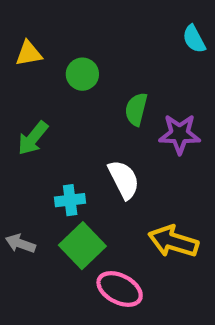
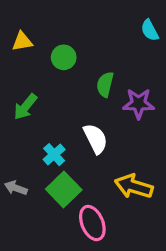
cyan cross: (70, 200) -> (54, 155), turned -35
pink ellipse: (120, 289) -> (92, 223), turned 40

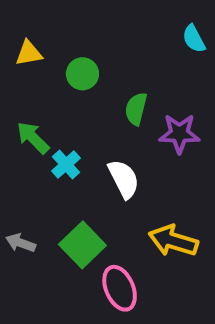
green arrow: (25, 107) -> (33, 138), turned 96
cyan cross: (54, 155) -> (66, 165), moved

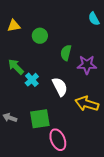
yellow arrow: (173, 241) -> (87, 104), moved
green square: (82, 245) -> (40, 119), turned 35

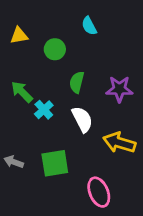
cyan semicircle: (94, 19) -> (89, 26), moved
green semicircle: (66, 53) -> (77, 82), moved
pink ellipse: (58, 140) -> (99, 192), moved

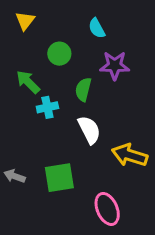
yellow triangle: (19, 36) -> (25, 21), moved, turned -42
purple star: (119, 89) -> (115, 66), moved
green arrow: (22, 92) -> (28, 82), moved
cyan cross: (44, 110) -> (47, 107), moved, turned 30

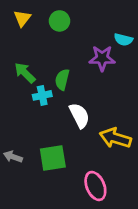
cyan semicircle: (97, 28) -> (123, 40), moved, turned -48
green circle: (59, 54) -> (59, 21), moved
green semicircle: (83, 89) -> (62, 80), moved

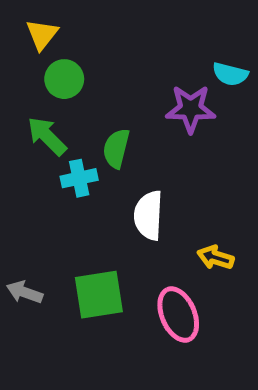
green circle: (59, 21) -> (64, 79), moved
white semicircle: (79, 115) -> (148, 215), turned -150
yellow arrow: (115, 138) -> (215, 258), size x0.6
pink ellipse: (95, 186) -> (178, 315), moved

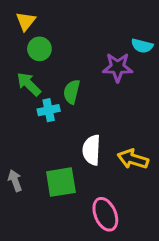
white semicircle: (148, 215) -> (92, 150), moved
yellow arrow: (215, 258) -> (133, 159), size x1.4
gray arrow: (25, 292) -> (15, 181), turned 50
pink ellipse: (178, 315) -> (105, 214), moved

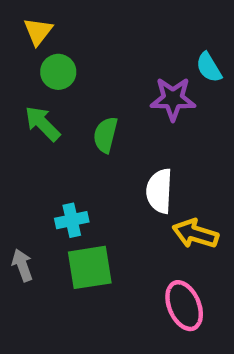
cyan semicircle: (142, 46) -> (209, 67), turned 45
cyan cross: (49, 110) -> (72, 220), moved
white semicircle: (92, 150) -> (159, 191), moved
pink ellipse: (105, 214) -> (184, 306), moved

